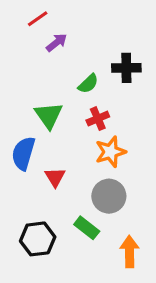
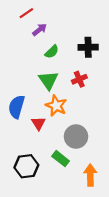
green semicircle: (88, 84) -> (52, 52), moved
green triangle: (49, 115) -> (48, 80), moved
red cross: (98, 119) -> (79, 79), moved
orange star: (110, 152) -> (56, 106), moved, turned -30

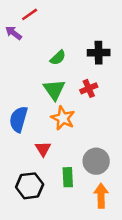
purple arrow: (40, 30) -> (14, 33), moved, turned -104
red triangle: (39, 123) -> (43, 149), moved
gray circle: (76, 137) -> (96, 161), moved
green rectangle: (61, 159) -> (68, 177), turned 49

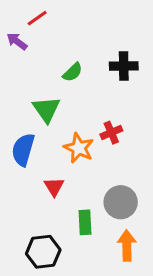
red cross: (89, 88) -> (111, 133), moved
green triangle: (54, 90) -> (46, 109), moved
black hexagon: (30, 186) -> (43, 252), moved

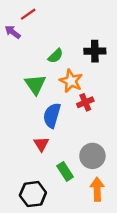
orange star: (79, 148) -> (71, 81), moved
blue semicircle: (23, 150) -> (52, 115), moved
green rectangle: (85, 222) -> (65, 171), turned -30

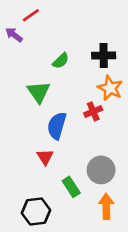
orange star: (71, 81) -> (110, 88), moved

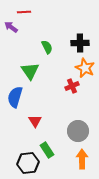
red line: (31, 15) -> (24, 12), turned 32
green semicircle: (61, 61) -> (47, 47), turned -72
blue semicircle: (57, 126) -> (15, 97), moved
green rectangle: (71, 187) -> (47, 150), moved

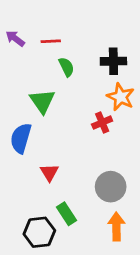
red line: (24, 12) -> (51, 41), moved

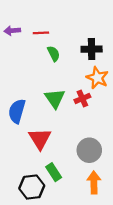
purple arrow: (15, 38) -> (12, 31), turned -42
green triangle: (42, 101) -> (55, 98), moved
red triangle: (49, 172) -> (40, 139), size x1.5

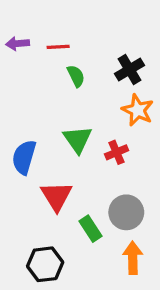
black cross: (92, 49) -> (130, 70), turned -30
red cross: (82, 98) -> (117, 152), moved
green rectangle: (54, 172) -> (91, 229), moved

